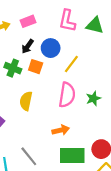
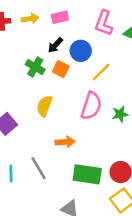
orange arrow: (61, 130) -> (65, 142), moved

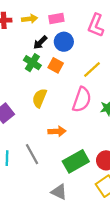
black arrow: (55, 45) -> (40, 42), moved
blue circle: (81, 51) -> (64, 42), moved
green rectangle: (87, 174) -> (76, 161), turned -40

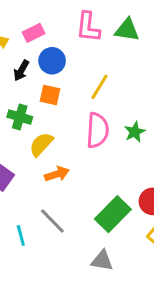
green cross: (32, 63) -> (20, 117), moved
yellow semicircle: (40, 98) -> (41, 144), turned 36
orange arrow: (57, 131) -> (57, 174), moved

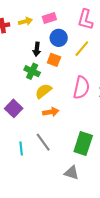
black arrow: (21, 70) -> (37, 49), moved, turned -32
yellow line: (100, 87) -> (82, 49), moved
green rectangle: (113, 214) -> (83, 144), turned -35

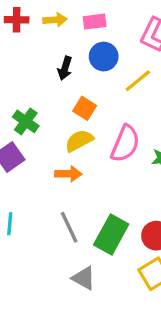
orange square: (54, 60) -> (85, 108), moved
green cross: (32, 71) -> (26, 121), moved
yellow semicircle: (43, 91) -> (79, 141), moved
gray line: (43, 142) -> (69, 227), moved

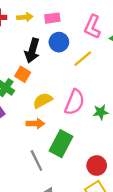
black arrow: (65, 68) -> (32, 50), size x1.5
orange square: (85, 108) -> (23, 74), moved
green rectangle: (111, 235) -> (61, 144), moved

